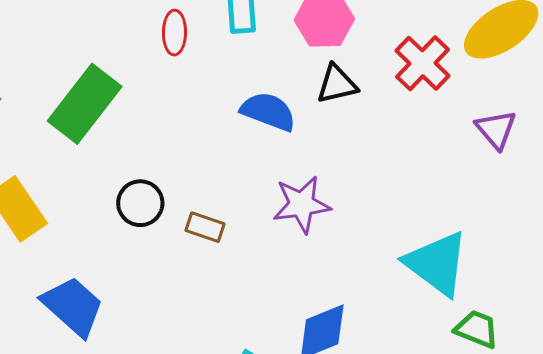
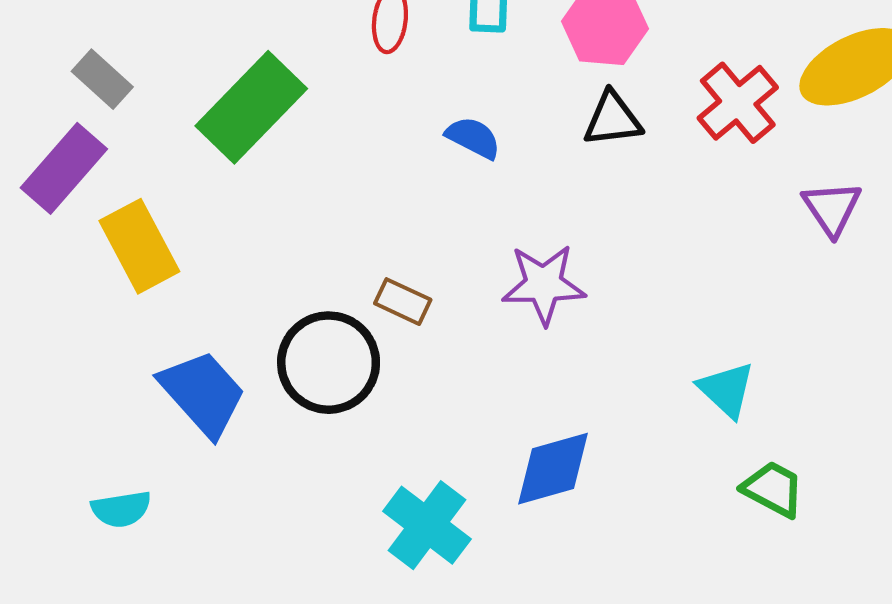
blue semicircle: (268, 112) -> (473, 138), moved, size x0.7
black circle: (140, 203) -> (329, 363), moved, size x1.5
cyan triangle: (437, 264) -> (727, 390), size x0.6

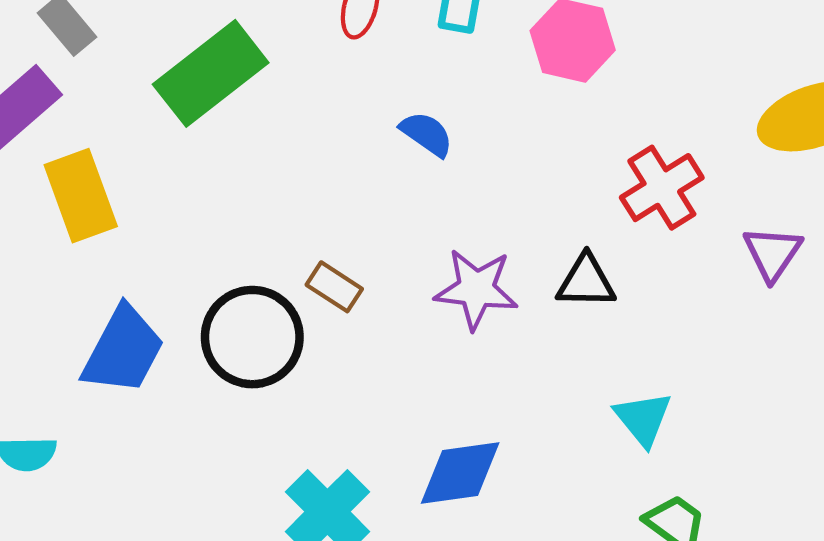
red cross: (738, 103) -> (662, 188), moved
black triangle: (613, 119) -> (586, 282), moved
blue trapezoid: (203, 393) -> (123, 350), turned 62

